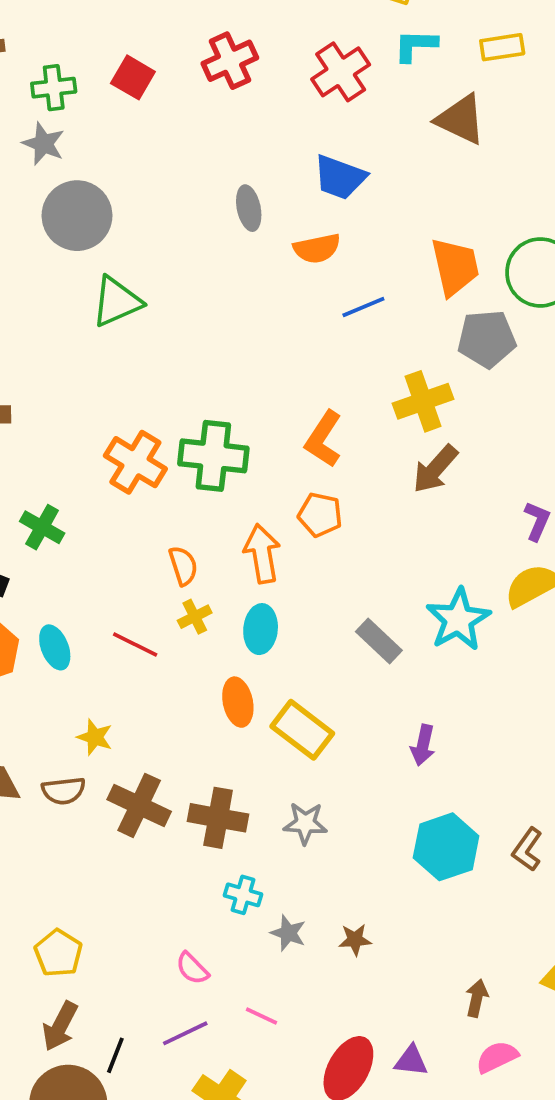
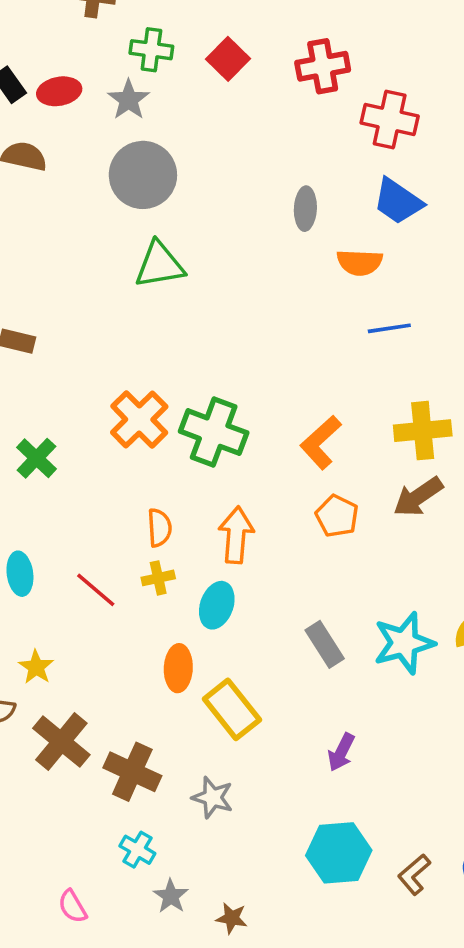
red cross: (341, 72) -> (390, 119), moved, turned 32
orange pentagon: (320, 515) -> (337, 516), moved

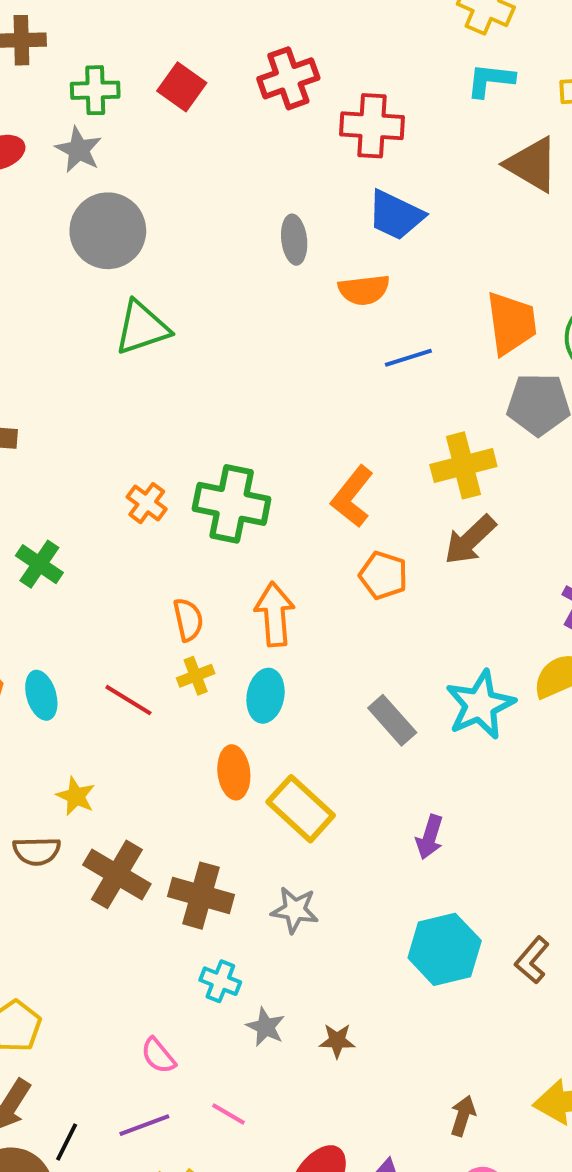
orange cross: (139, 419) -> (147, 503), size x0.6

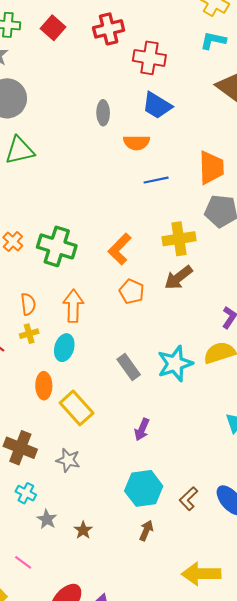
brown star: (337, 1041) -> (83, 530), turned 30
brown arrow: (463, 1116) -> (146, 531), moved

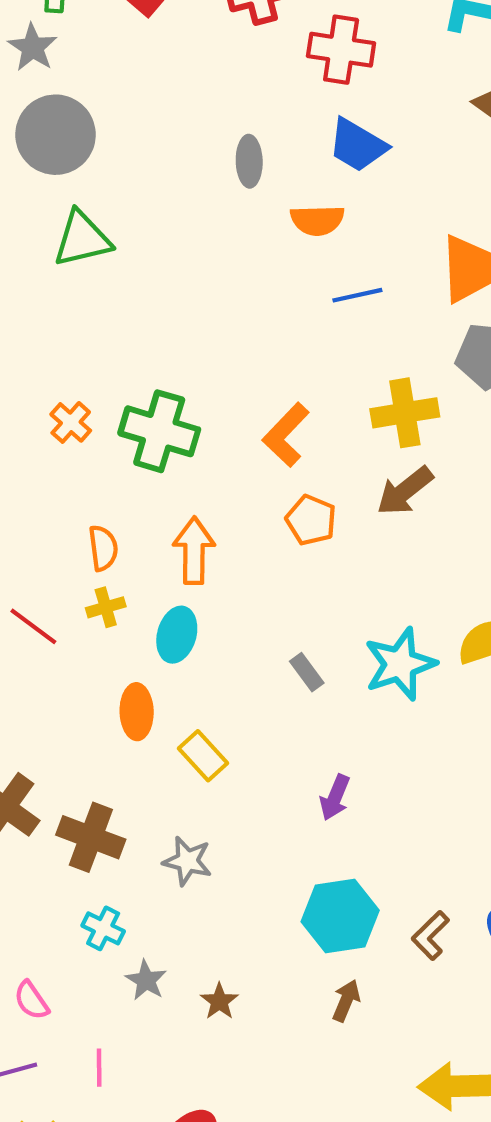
gray rectangle: (129, 367) -> (307, 672), size x0.7
yellow rectangle: (77, 408) -> (203, 756), size x0.7
pink line: (23, 562) -> (99, 1068), turned 54

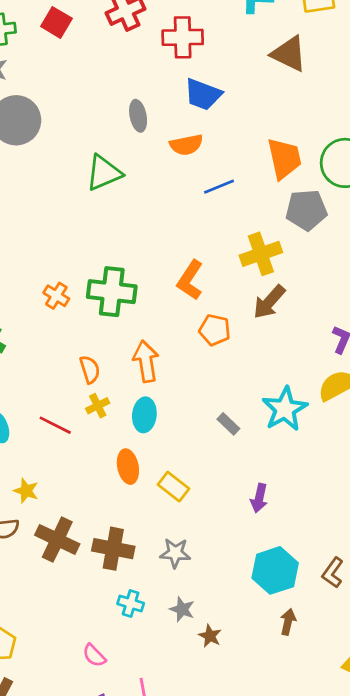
green triangle: (82, 239) -> (104, 173), moved
gray star: (146, 980) -> (182, 609), moved

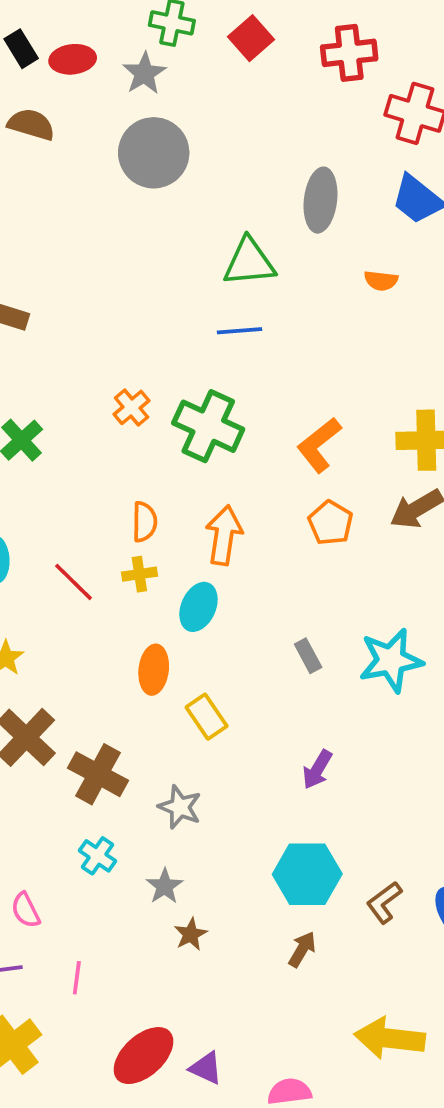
gray ellipse: (138, 116) -> (321, 200), size x1.4
orange semicircle: (186, 145) -> (381, 281), moved, size x0.7
blue line: (219, 187) -> (240, 331), moved

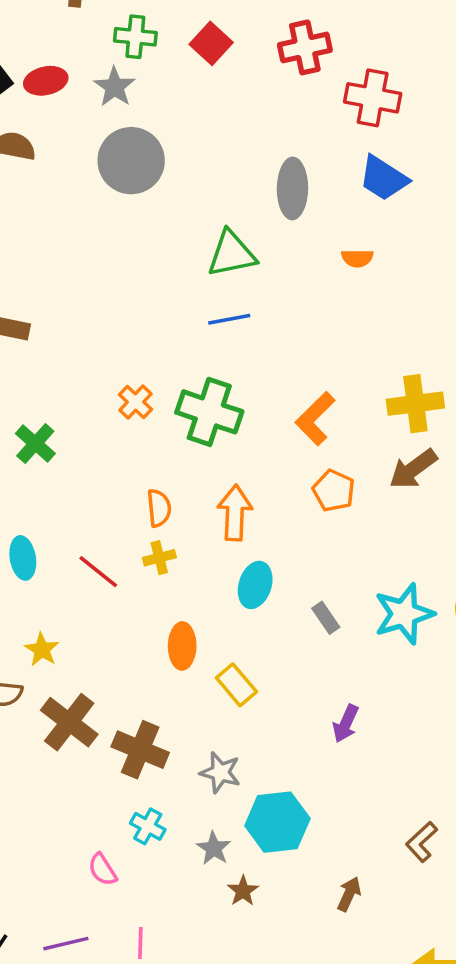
cyan ellipse: (198, 607) -> (255, 585), moved
cyan hexagon: (307, 874) -> (277, 822), moved
pink semicircle: (26, 910) -> (102, 870), moved

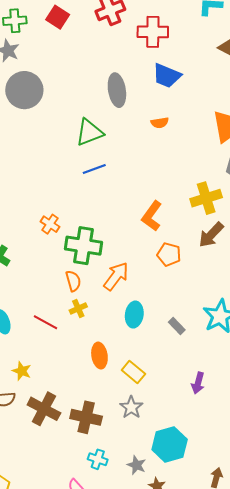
green cross: (209, 412) -> (84, 246), moved
orange arrow: (235, 513) -> (116, 276), turned 44
gray star: (220, 772) -> (131, 407), moved, turned 30

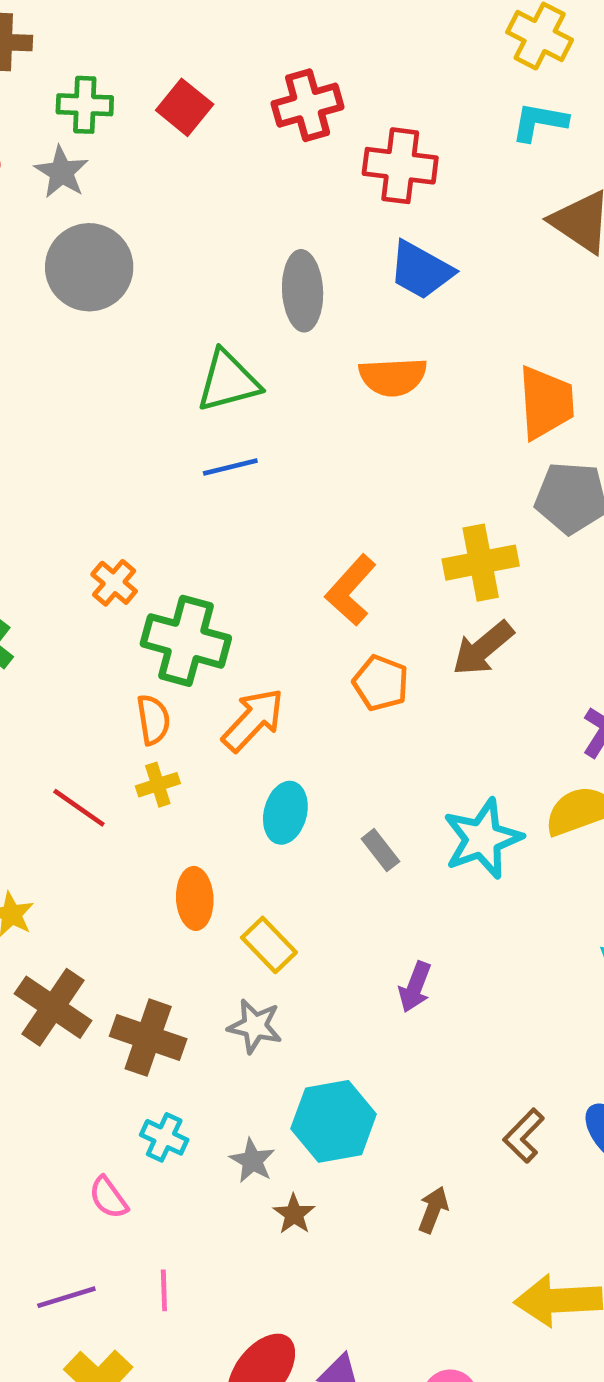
orange semicircle: (160, 123) -> (393, 377), size x1.6
gray star: (131, 407) -> (255, 1026), turned -30

